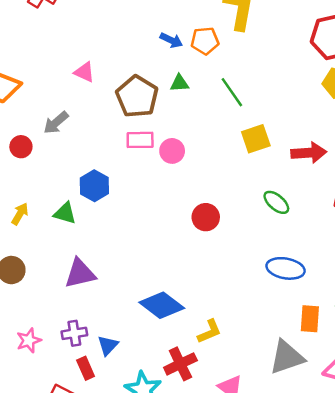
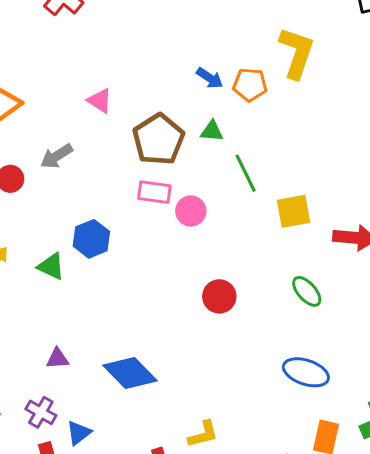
green line: (232, 92) -> (246, 173), moved
purple triangle: (80, 273) -> (57, 359), moved, size x0.6
blue diamond: (162, 305) -> (130, 373), moved
purple cross: (74, 333) -> (41, 412), turned 30

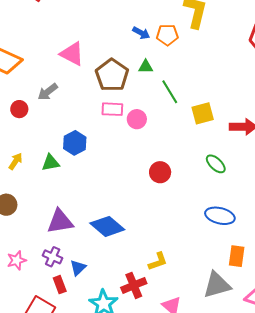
pink triangle: (100, 101) -> (72, 54), size x1.5
green triangle: (51, 266) -> (51, 163), turned -30
purple triangle: (57, 359) -> (60, 221), size x1.8

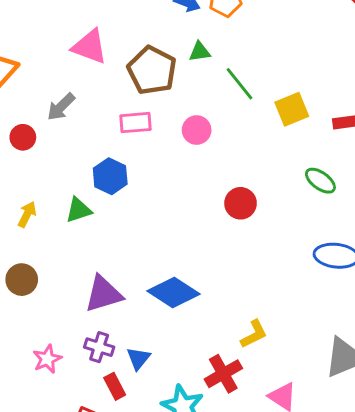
pink rectangle: (112, 109) -> (135, 123), moved

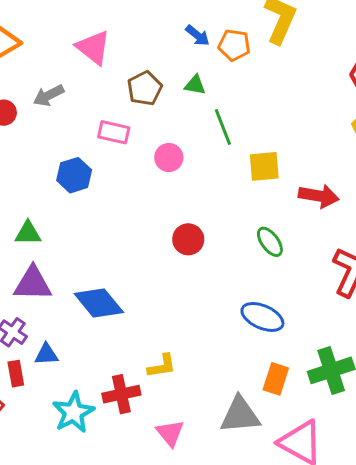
brown pentagon: (152, 70) -> (145, 88), size x0.7
green triangle: (79, 210) -> (28, 233), moved
blue triangle: (138, 358) -> (46, 354), turned 30

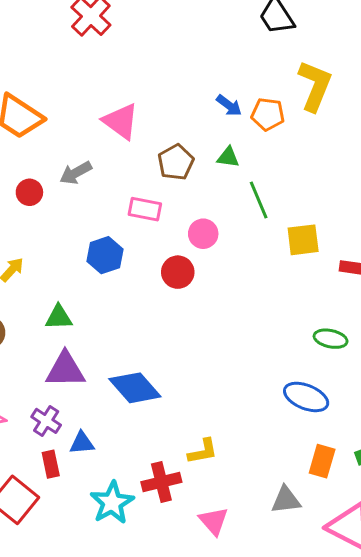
red circle: (188, 239) -> (178, 272), moved
green ellipse: (270, 242) -> (331, 339), moved, turned -40
gray triangle: (240, 415) -> (286, 500), size x0.7

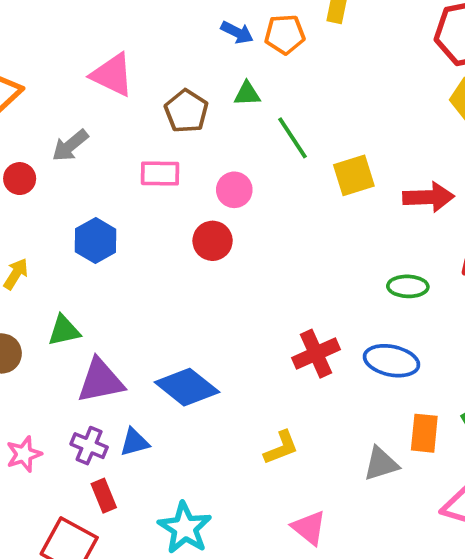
blue hexagon: (105, 255) -> (96, 240), moved
green triangle: (59, 317) -> (64, 331), moved
blue triangle: (82, 443) -> (134, 442), moved
red cross: (161, 482) -> (316, 354), moved
gray triangle: (286, 500) -> (381, 464), moved

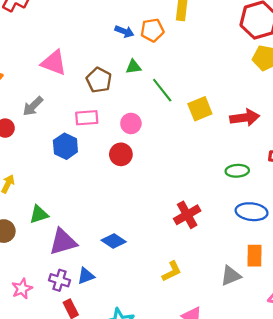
blue hexagon: (96, 240) -> (65, 146), moved
blue ellipse: (391, 361) -> (252, 212), moved
blue diamond: (187, 387) -> (114, 241), size x0.7

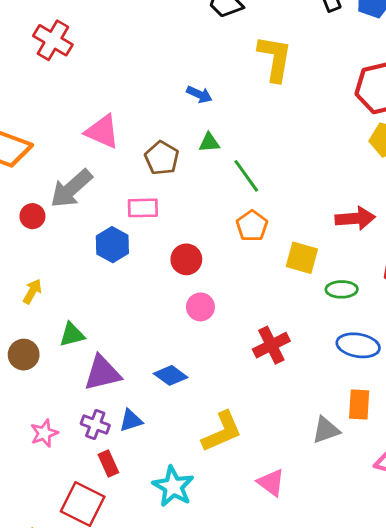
orange pentagon: (152, 30) -> (252, 226), moved, turned -30
gray arrow: (33, 106) -> (71, 189), size x1.5
yellow square: (200, 109) -> (302, 258), moved, turned 35
pink circle: (131, 123) -> (200, 307), moved
yellow L-shape: (172, 271) -> (222, 432), moved, size x1.5

